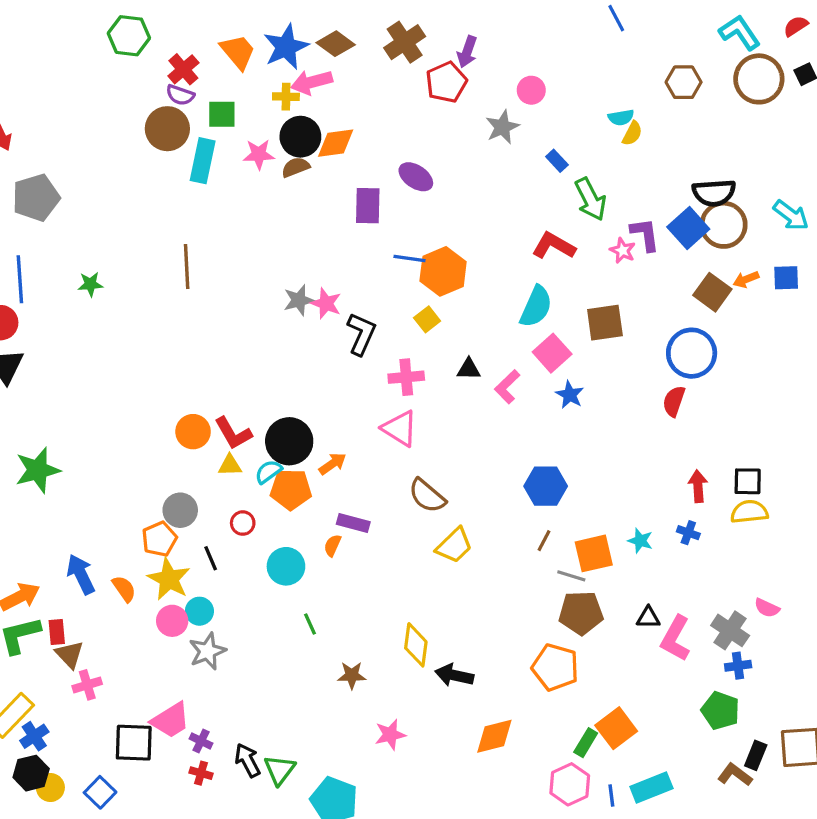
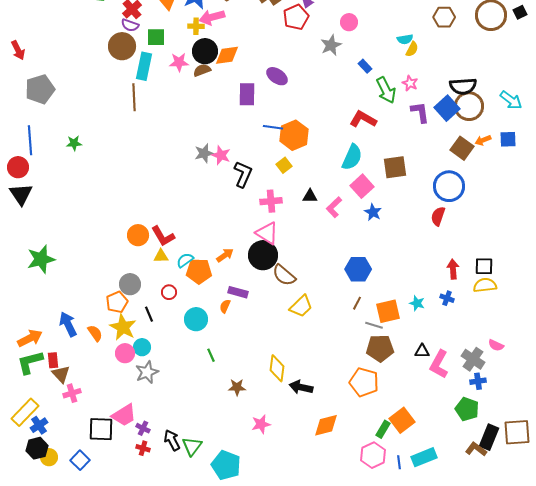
pink star: (623, 250) -> (410, 83), moved
brown line: (187, 267) -> (134, 97), moved
black circle: (289, 441) -> (263, 255), moved
black rectangle: (756, 755) -> (489, 437), size x1.4

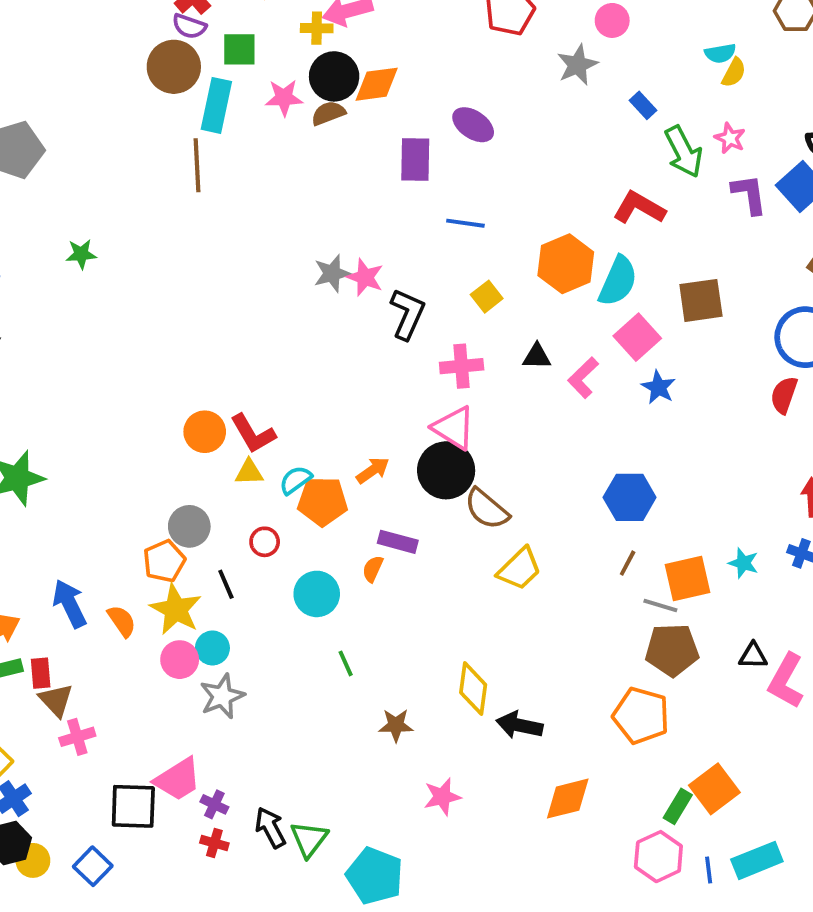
orange hexagon: (294, 135) -> (566, 264), moved

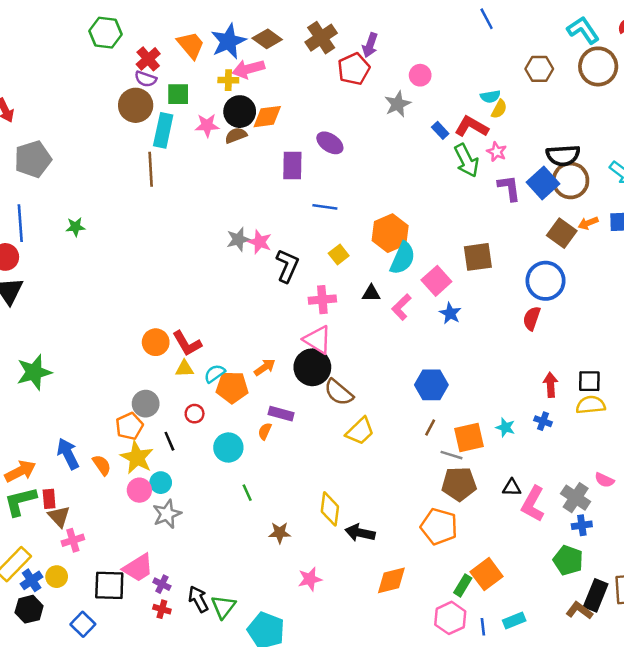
red L-shape: (639, 208) -> (472, 127), moved
cyan semicircle: (618, 281) -> (403, 258), moved
yellow circle: (33, 860) -> (57, 577), moved
cyan rectangle: (757, 860) -> (514, 620), size x0.7

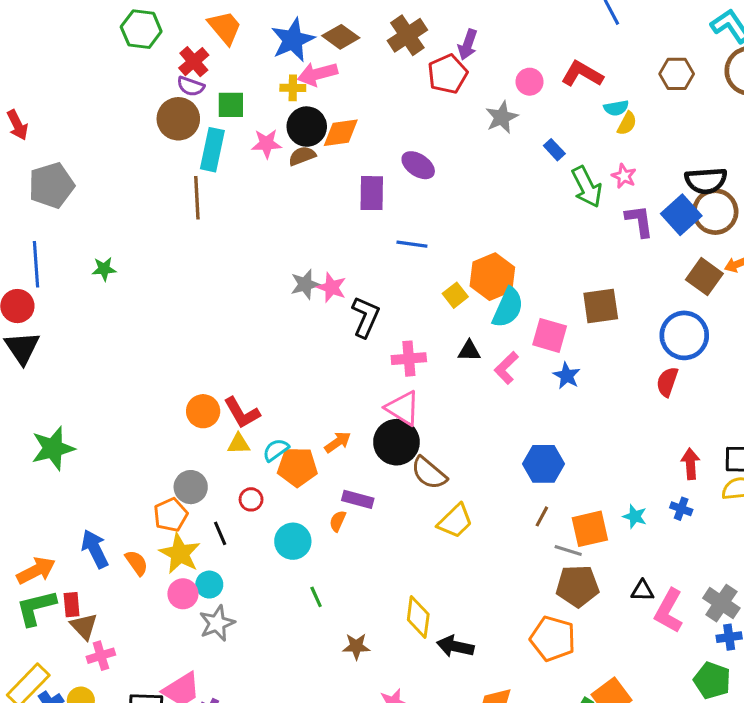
orange trapezoid: (191, 45) -> (225, 28), moved
red L-shape: (472, 127) -> (582, 74), moved
yellow square: (339, 254) -> (455, 295), moved
pink square: (436, 281) -> (550, 335), turned -32

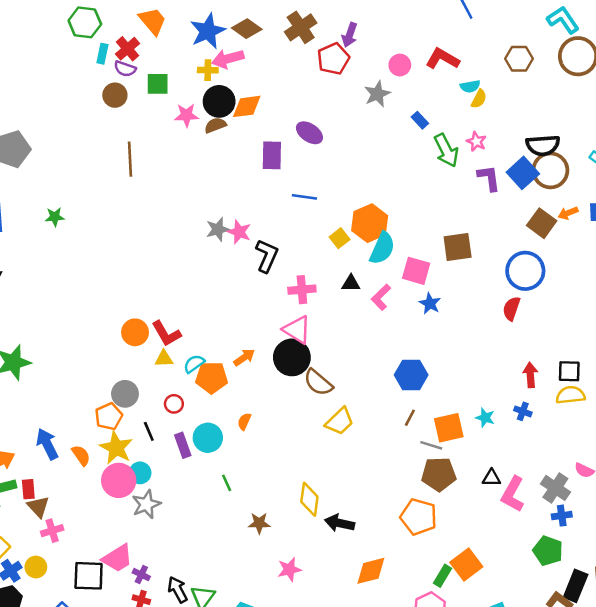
brown circle: (178, 119) -> (115, 95), size x0.7
cyan rectangle: (212, 150) -> (102, 54), moved, size x0.6
purple rectangle: (358, 499) -> (183, 445), moved, turned 55
pink circle: (183, 594) -> (119, 480), size x1.4

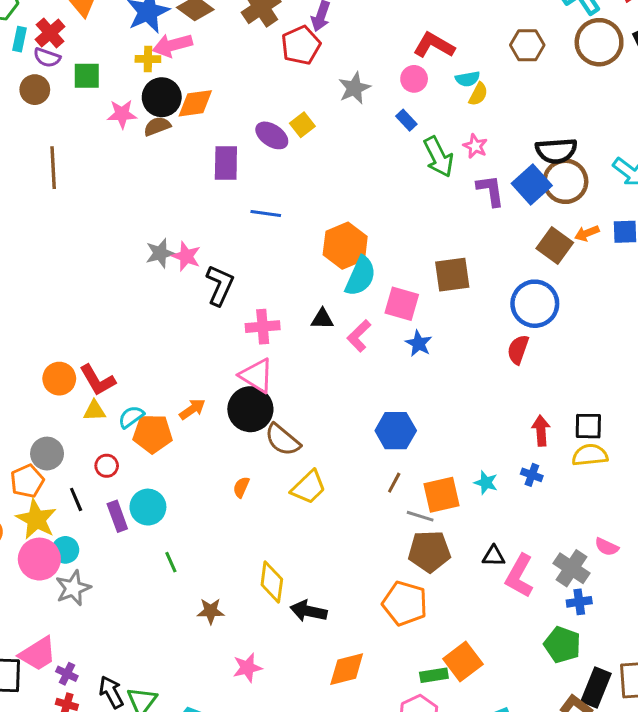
pink circle: (400, 65) -> (414, 79), moved
yellow square: (340, 238) -> (302, 125), moved
orange semicircle: (244, 421) -> (241, 487), moved
green rectangle: (442, 576) -> (434, 675), turned 50

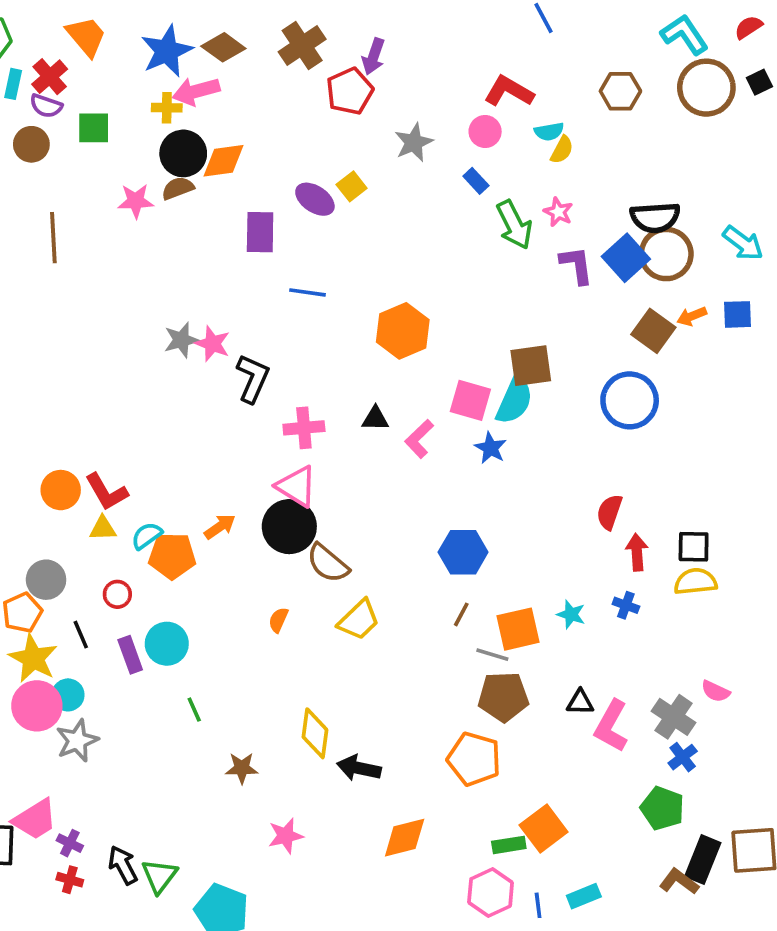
pink star: (122, 114) -> (136, 201), moved
cyan semicircle: (361, 276) -> (514, 400), moved
red semicircle: (518, 350) -> (609, 512), moved
blue cross: (579, 602) -> (683, 757), turned -30

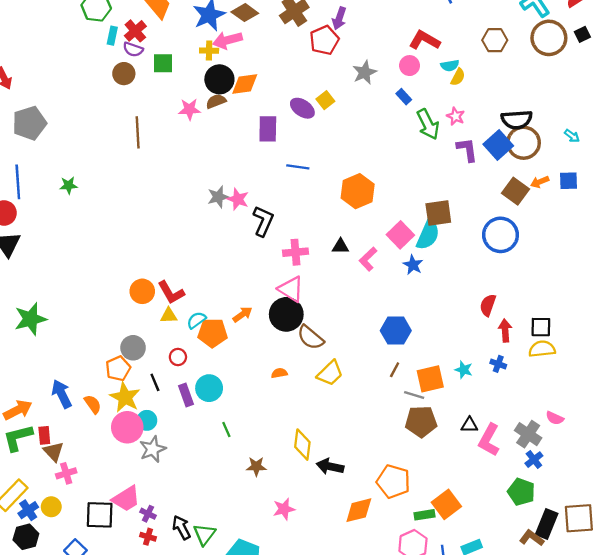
cyan arrow: (743, 243) -> (572, 136), size x0.6
pink square: (470, 400) -> (400, 235), turned 30
orange semicircle: (278, 620) -> (279, 373), turned 56
orange pentagon: (474, 759) -> (393, 481), moved

